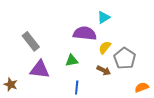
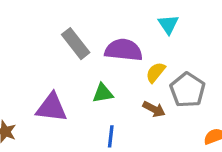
cyan triangle: (104, 17) -> (168, 24), moved, turned -32
gray rectangle: (31, 41) -> (76, 44), moved

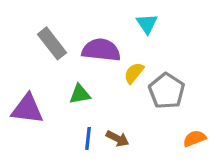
brown arrow: (154, 109) -> (117, 138), moved

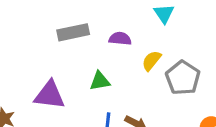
gray rectangle: (52, 43) -> (73, 32), turned -64
purple semicircle: (101, 50) -> (120, 39), size x0.6

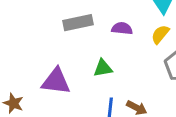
yellow semicircle: (151, 61) -> (160, 34), moved

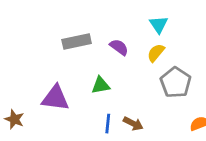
purple semicircle: (122, 28) -> (119, 47), turned 30

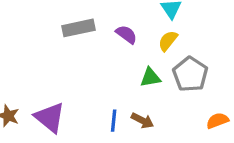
green triangle: (101, 85) -> (150, 77), moved
purple triangle: (55, 98) -> (50, 117), moved, turned 32

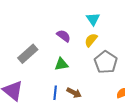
gray rectangle: (78, 28) -> (28, 54), moved, turned -30
green triangle: (150, 77) -> (61, 64), moved

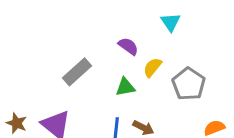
yellow semicircle: (91, 40) -> (152, 67), moved

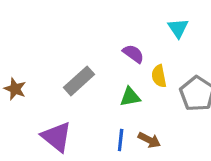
yellow semicircle: (152, 67) -> (159, 76), turned -50
brown star: (17, 123) -> (15, 89), moved

